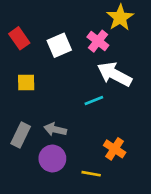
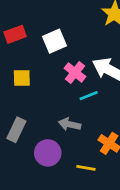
red rectangle: (19, 38) -> (15, 34), turned -75
pink cross: (98, 41) -> (75, 72), moved
gray arrow: (55, 129) -> (70, 124), moved

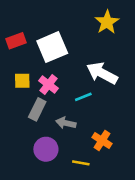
white square: (55, 41) -> (52, 47), size x1.4
pink cross: (75, 72) -> (48, 84), moved
gray rectangle: (16, 130) -> (37, 109), moved

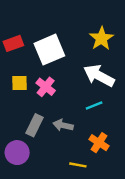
yellow star: (107, 22) -> (101, 38), moved
cyan line: (83, 97) -> (94, 105), moved
gray rectangle: (37, 109) -> (34, 125), moved
purple circle: (46, 149) -> (17, 153), moved

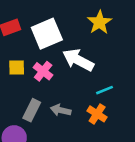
white arrow: (99, 76) -> (78, 60), moved
cyan line: (94, 105) -> (105, 90), moved
orange cross: (99, 143) -> (97, 114), moved

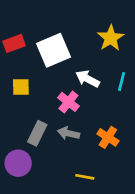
white arrow: (78, 60) -> (88, 79), size x0.7
pink cross: (43, 71) -> (68, 102), moved
cyan line: (105, 90) -> (122, 82), moved, turned -54

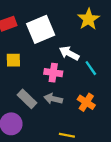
cyan line: (122, 82) -> (91, 68), moved, turned -49
pink cross: (68, 102) -> (53, 73), turned -30
gray rectangle: (37, 133) -> (27, 99), turned -72

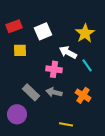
yellow star: (89, 19) -> (85, 33), moved
white square: (41, 29) -> (43, 31), size x0.7
yellow square: (13, 60) -> (20, 50), moved

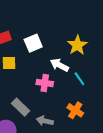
gray arrow: (54, 92) -> (45, 121), moved

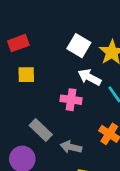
white square: (33, 43) -> (79, 46), moved, turned -36

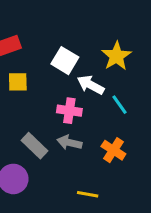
white square: (79, 46) -> (65, 61), moved
gray arrow: (71, 147) -> (69, 143), moved

